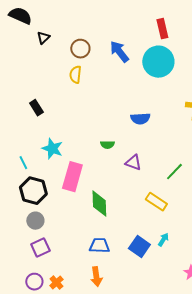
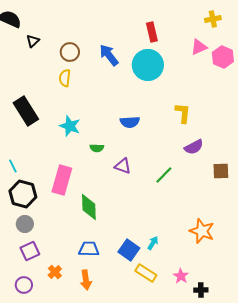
black rectangle: (36, 108) -> (26, 111), size x1.8
cyan star: (52, 149) -> (70, 126), moved
yellow rectangle: (156, 202) -> (146, 273), moved
orange cross: (56, 283) -> (55, 272), moved

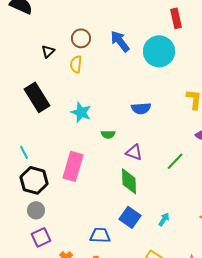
red rectangle: (152, 32) -> (176, 18), moved
black triangle: (33, 41) -> (48, 51), moved
green diamond: (89, 207) -> (129, 181), moved
cyan arrow: (153, 243) -> (164, 219), moved
blue square: (129, 250) -> (130, 217), moved

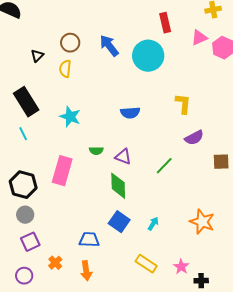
green semicircle: (108, 134) -> (96, 151), moved
cyan line: (24, 152) -> (23, 134), moved

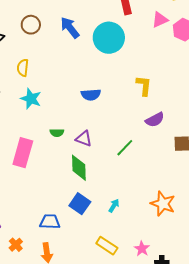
yellow semicircle: (65, 69) -> (23, 68), moved

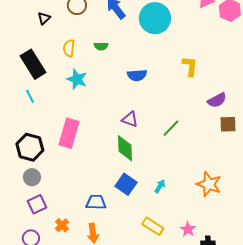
purple semicircle: (155, 120) -> (217, 100), moved
green semicircle: (57, 133) -> (101, 46), moved

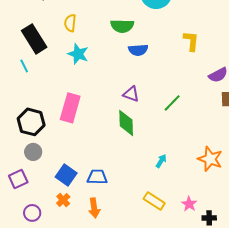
green semicircle: (101, 46) -> (122, 26), moved, size x1.6
cyan line: (30, 96) -> (24, 66), moved
blue square: (126, 184) -> (66, 175), moved
purple square: (37, 204) -> (18, 179), moved

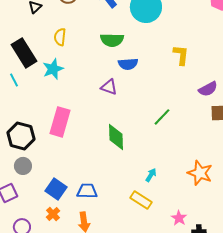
cyan star: (78, 54) -> (53, 69), moved, turned 30
purple triangle: (131, 94) -> (109, 87), moved
yellow rectangle: (154, 201) -> (141, 200), moved

